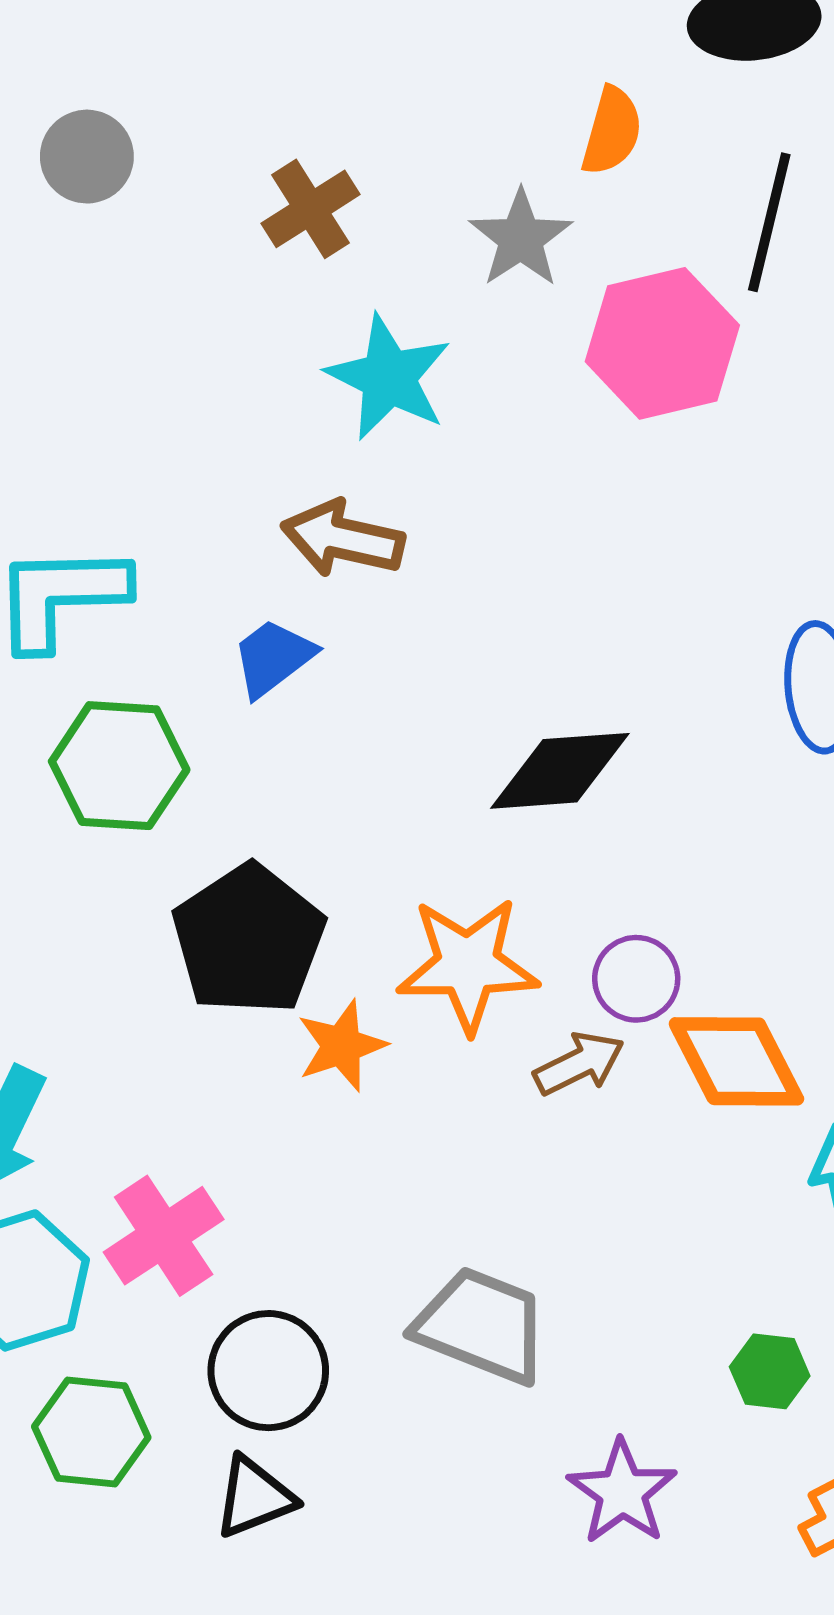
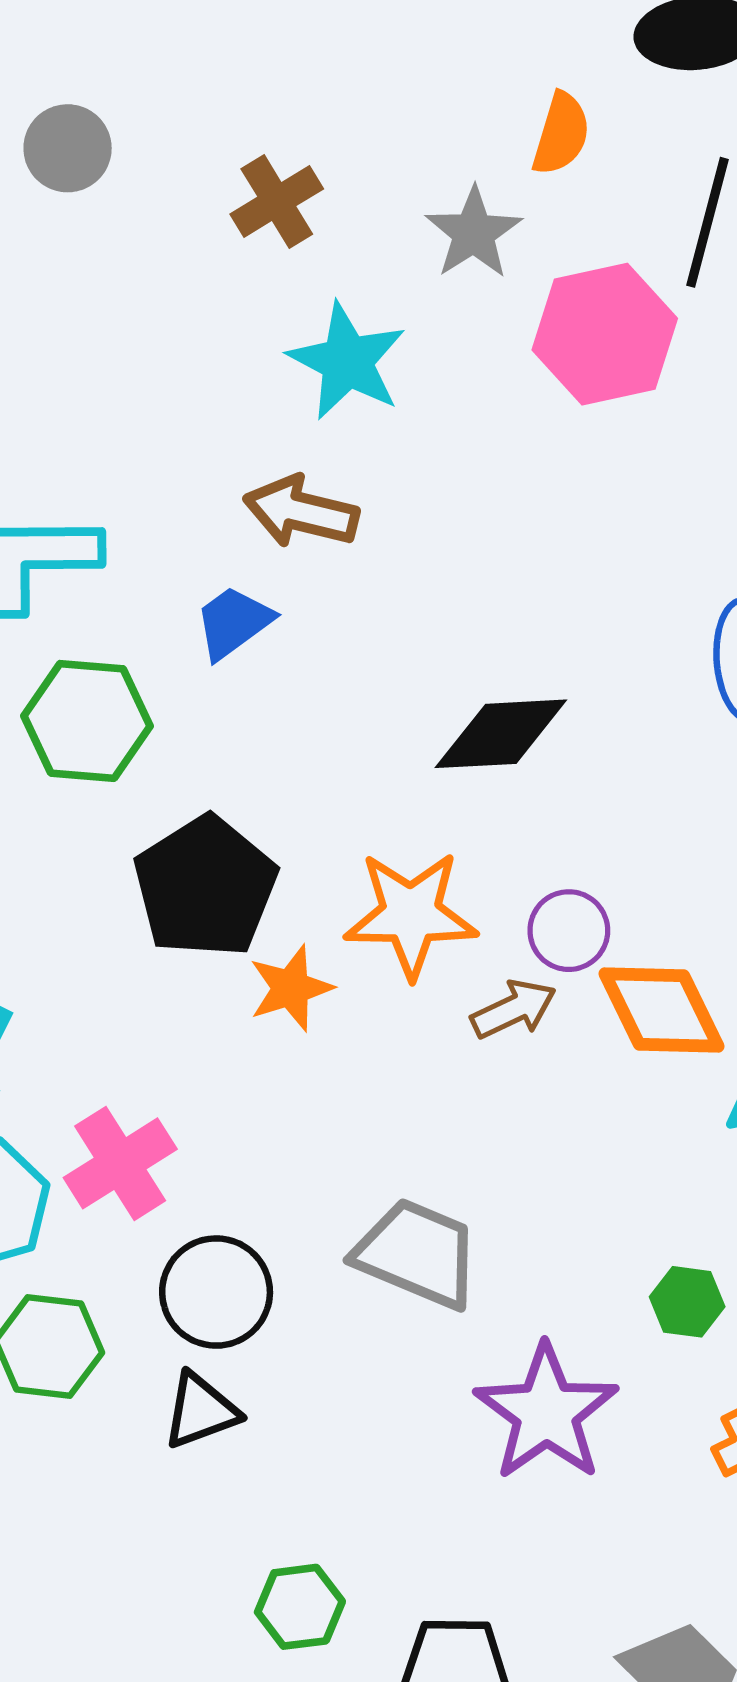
purple star: (622, 1492) -> (546, 1413), size x1.4

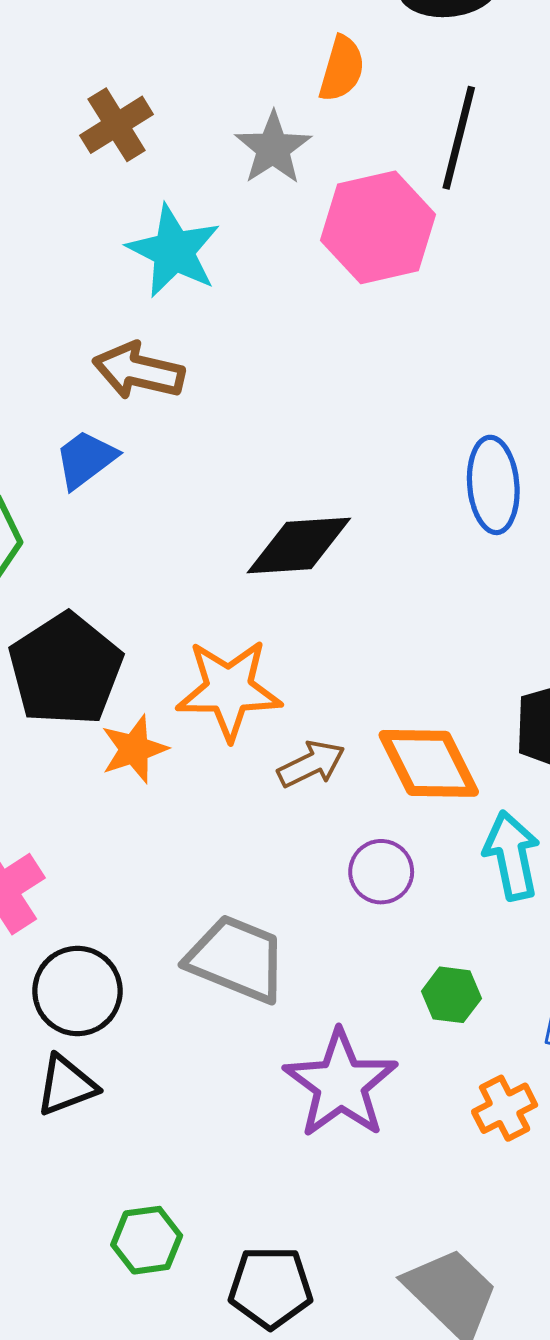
purple circle: (569, 931) -> (381, 872), moved

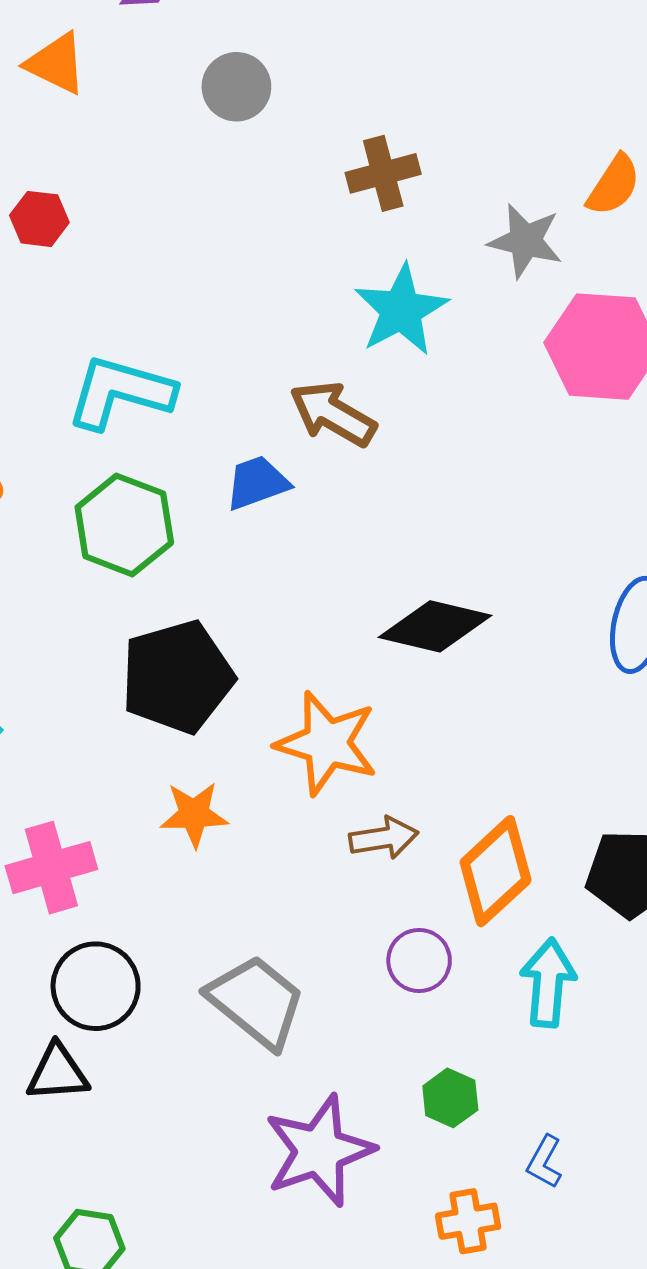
gray star: (273, 148) -> (525, 241), turned 30
orange star: (134, 749) -> (194, 814), moved
orange diamond: (429, 763) -> (496, 871), turned 57

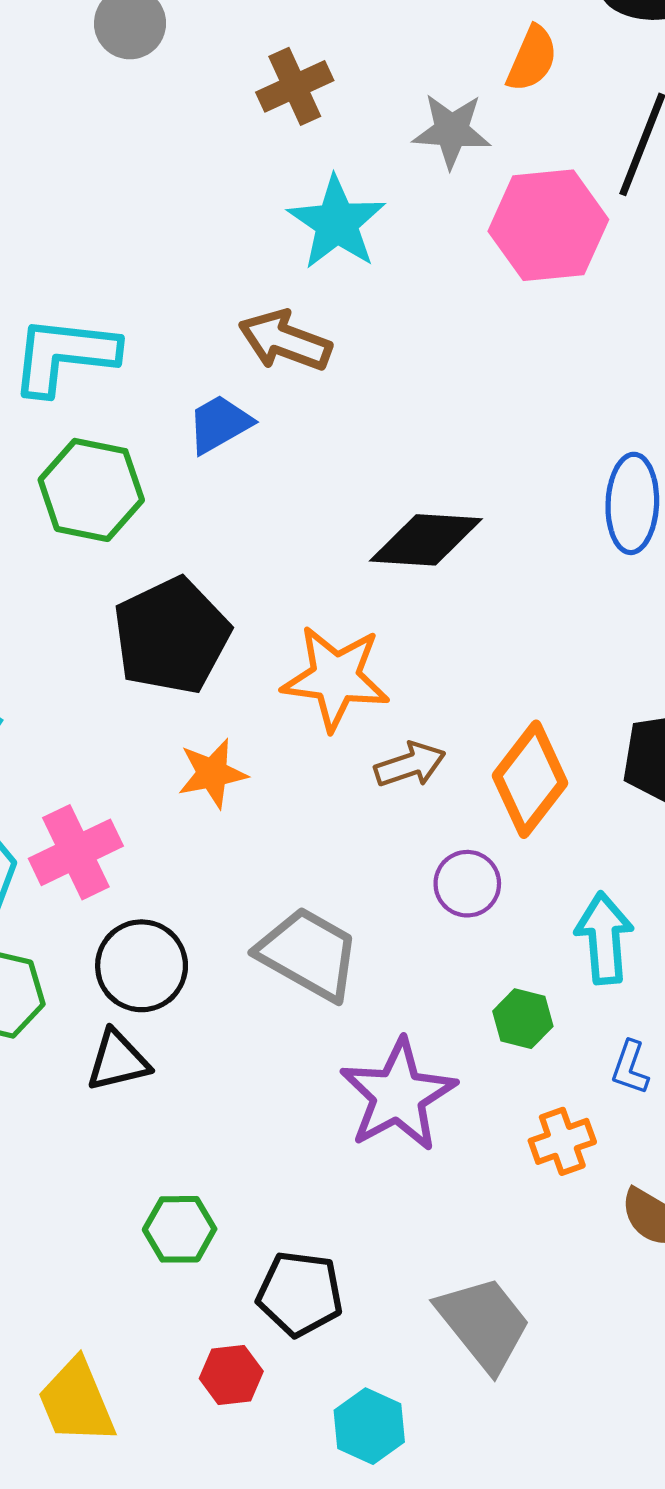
cyan arrow: (548, 983) -> (604, 938), moved

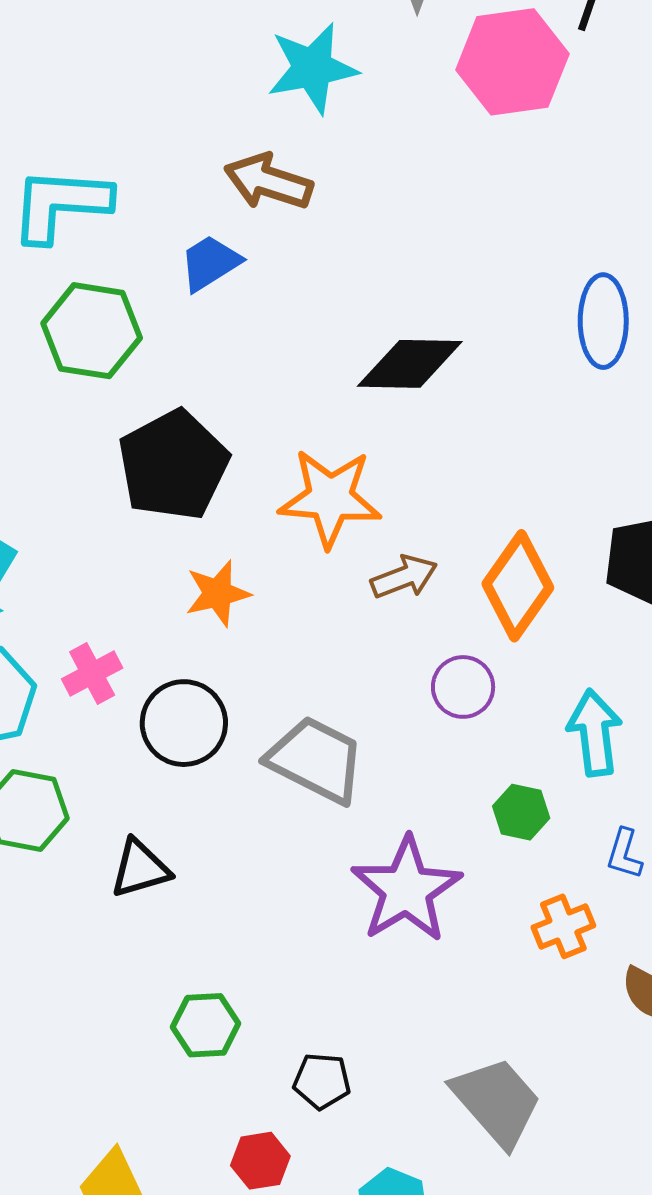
cyan star: (337, 223) -> (312, 68), turned 30
pink cross: (76, 852) -> (92, 673), size x0.7
black circle: (142, 966) -> (184, 723), moved
black pentagon: (300, 1294) -> (322, 1081), size x0.7

